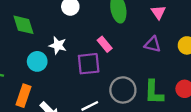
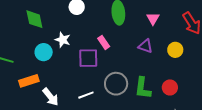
orange rectangle: (23, 96) -> (29, 81), turned 48

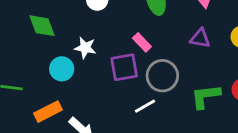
gray circle: (116, 84) -> (162, 76), moved
green L-shape: (143, 88) -> (206, 96), turned 85
white line: (86, 95) -> (145, 106), moved

